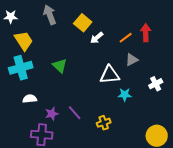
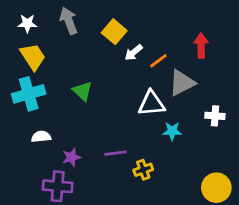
white star: (11, 17) -> (27, 23), moved
orange line: (126, 38) -> (158, 61), moved
gray triangle: (132, 60) -> (182, 83), size x1.5
white cross: (156, 84) -> (215, 116), turned 32
purple line: (75, 113) -> (116, 153), moved, turned -56

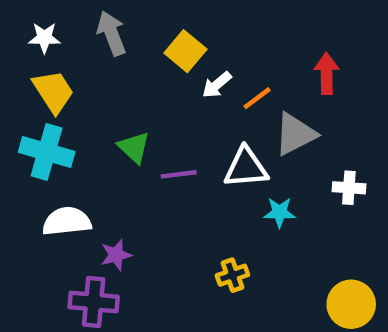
cyan cross: (29, 94) -> (47, 152), turned 32
white semicircle: (41, 137) -> (67, 221), size x1.5
purple line: (116, 153) -> (179, 174), moved

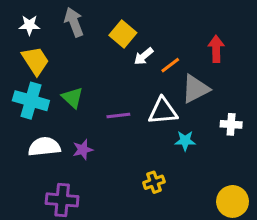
green triangle: (134, 147) -> (72, 98), moved
purple star: (116, 255) -> (83, 150), moved

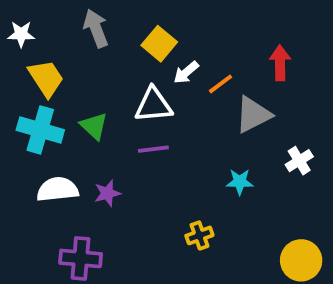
white star: (29, 25) -> (21, 34), moved
white triangle: (163, 111) -> (153, 105), moved
white cross: (231, 124) -> (299, 161), turned -36

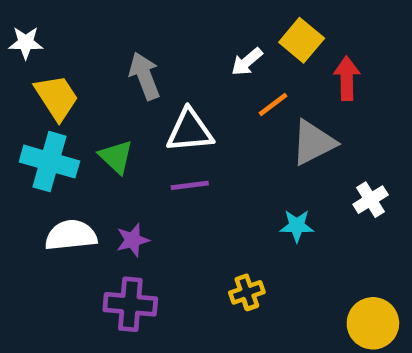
gray arrow: (96, 28) -> (145, 76), moved
yellow square: (159, 44) -> (302, 40), moved
white arrow: (186, 72) -> (247, 62), moved
purple cross: (81, 258) -> (130, 304), moved

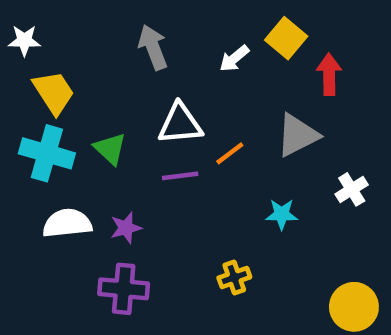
gray arrow: (145, 76) -> (153, 47), moved
orange line: (273, 104) -> (230, 153), moved

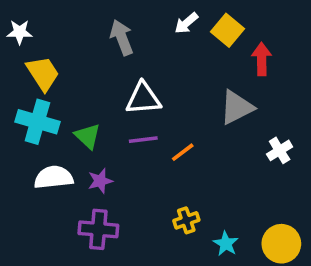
white arrow: (234, 59) -> (186, 23), moved
green triangle: (110, 149) -> (88, 136), moved
orange line: (230, 153) -> (183, 152), moved
cyan star: (282, 214) -> (226, 244), moved, turned 30

